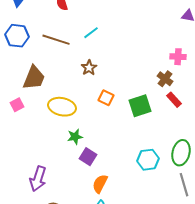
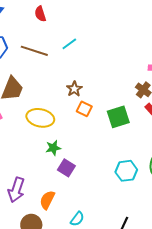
brown star: (89, 68) -> (74, 89), moved
orange semicircle: (100, 184) -> (47, 200), moved

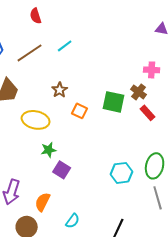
brown line: (34, 51) -> (30, 53), turned -52
brown star: (74, 89) -> (60, 90), moved
green square: (118, 117) -> (114, 102), moved, turned 30

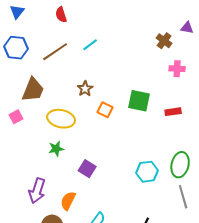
brown cross: (139, 92) -> (164, 41), moved
red rectangle: (148, 113) -> (173, 112), turned -56
green star: (49, 150) -> (56, 149), moved

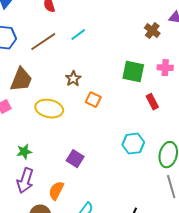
pink cross: (177, 69) -> (165, 68), moved
green square: (139, 101) -> (133, 72), moved
red rectangle: (173, 112) -> (152, 102), moved, turned 70
green star: (56, 149) -> (24, 152), moved
cyan hexagon: (147, 172) -> (133, 144), moved

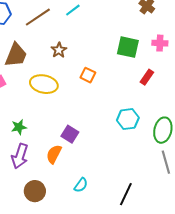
brown star: (73, 79) -> (59, 50), moved
red rectangle: (152, 102) -> (147, 77), turned 63
orange semicircle: (56, 191) -> (54, 154), moved

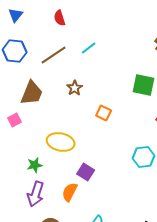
yellow ellipse: (44, 84) -> (61, 142), moved

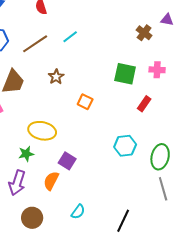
green star: (35, 165) -> (26, 154), moved

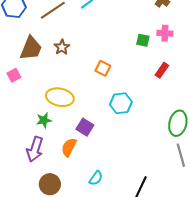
pink cross: (157, 70) -> (165, 33), moved
green square: (125, 74) -> (143, 40), size x0.6
brown star: (56, 77) -> (62, 47), moved
cyan hexagon: (125, 146) -> (121, 103), moved

